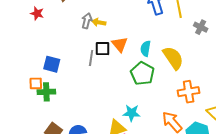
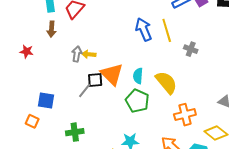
orange triangle: (120, 44) -> (112, 74), size x1.4
gray line: (91, 58) -> (85, 91), turned 35
orange square: (36, 83) -> (32, 121), turned 32
green cross: (46, 92) -> (75, 132), moved

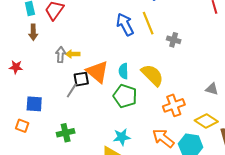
red star: (27, 51) -> (16, 67), moved

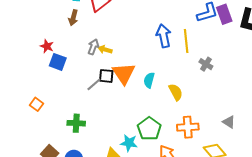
yellow semicircle: (152, 75) -> (176, 92), size x0.7
green pentagon: (125, 96) -> (149, 129), moved
blue square: (34, 104) -> (58, 62), moved

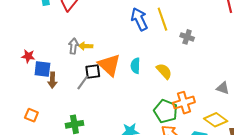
brown arrow: (73, 18) -> (52, 80), moved
green pentagon: (149, 129) -> (166, 111), moved

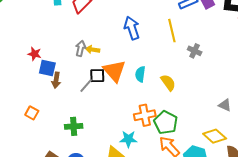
blue arrow: (139, 19) -> (132, 28), moved
orange cross: (184, 103) -> (145, 115), moved

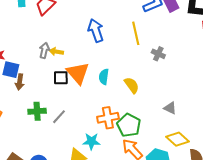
gray line: (86, 86) -> (59, 117), moved
gray triangle: (225, 105) -> (170, 108), moved
green cross: (74, 126) -> (37, 111), moved

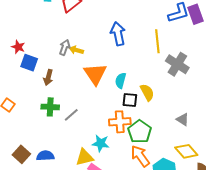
gray cross: (158, 54) -> (177, 64), size x1.6
black square: (61, 78) -> (130, 100), moved
brown arrow: (20, 82) -> (48, 77), moved

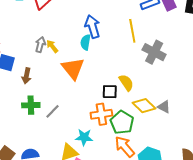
yellow arrow: (76, 50) -> (52, 46), turned 40
cyan semicircle: (121, 80) -> (86, 42), moved
yellow diamond: (186, 151) -> (144, 106), moved

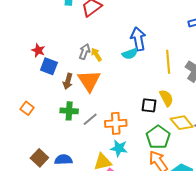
yellow line: (132, 31) -> (168, 62), moved
cyan semicircle: (86, 42) -> (130, 54), turned -126
orange triangle: (73, 68) -> (89, 81), moved
orange cross: (101, 114) -> (116, 123), moved

